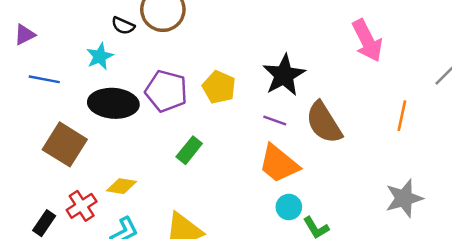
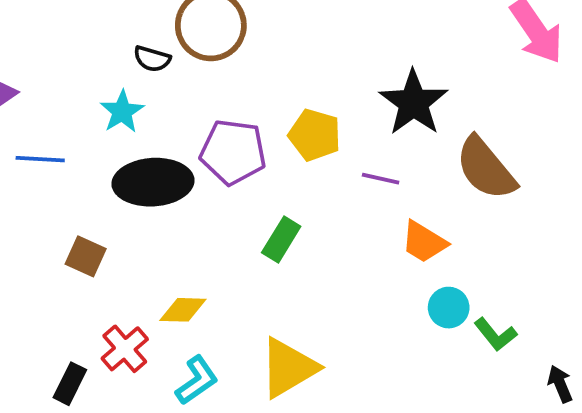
purple line: (275, 121) -> (381, 179), moved
brown square: (65, 144) -> (86, 256), size x0.6
orange trapezoid: (279, 164) -> (424, 242), size x0.7

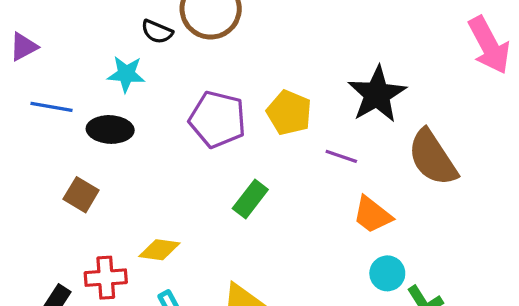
cyan star: (122, 112) -> (126, 74), turned 30
black ellipse: (153, 182) -> (110, 129), moved, size x0.7
red cross: (125, 349) -> (106, 278), turned 30

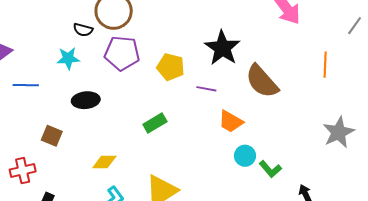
purple pentagon: (218, 119) -> (122, 53), moved
black ellipse: (110, 129) -> (86, 100), moved
green rectangle: (250, 199) -> (155, 123), turned 30
red cross: (106, 278) -> (23, 171), moved

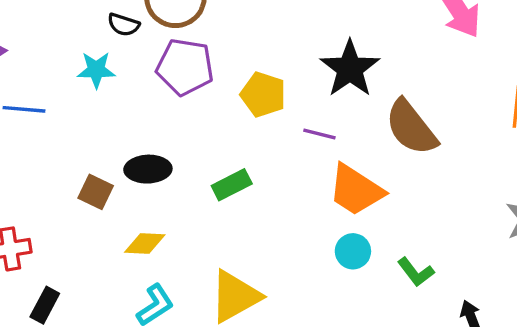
black ellipse: (86, 100) -> (148, 169), moved
orange trapezoid: (231, 122) -> (356, 190), size x1.4
brown square: (52, 136) -> (96, 192), moved
cyan circle: (245, 156) -> (353, 251), moved

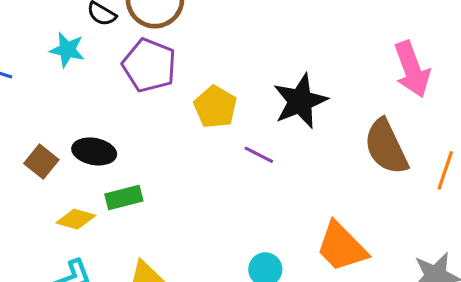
brown semicircle: (411, 127) -> (386, 147), moved
green rectangle: (232, 185) -> (124, 197), moved
orange trapezoid: (356, 190) -> (342, 247), moved

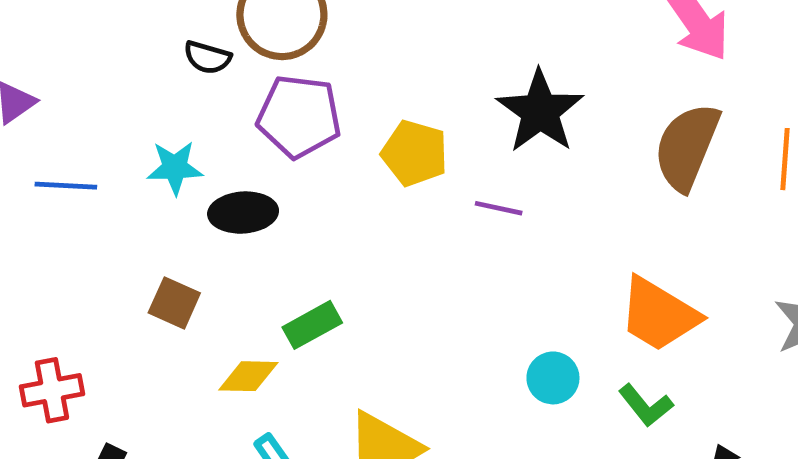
cyan star: (67, 50) -> (175, 168), moved
brown semicircle: (386, 147) -> (687, 147), turned 62
black ellipse: (94, 151) -> (243, 213), moved

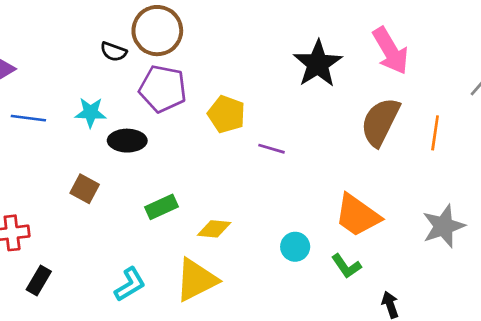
black star: (540, 111) -> (318, 64), moved
yellow diamond: (248, 376) -> (214, 229), moved

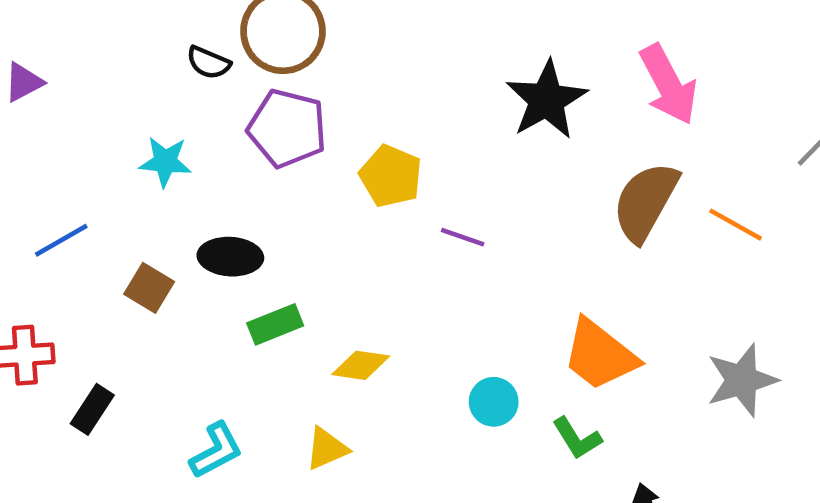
blue line: (28, 118) -> (61, 240), moved, turned -40
orange line: (435, 133) -> (736, 225), turned -72
black ellipse: (127, 141) -> (230, 257), moved
yellow triangle: (196, 280) -> (327, 449), size x0.6
black rectangle: (39, 281) -> (92, 409), moved

